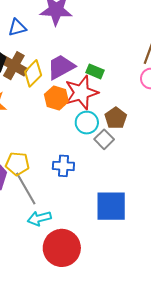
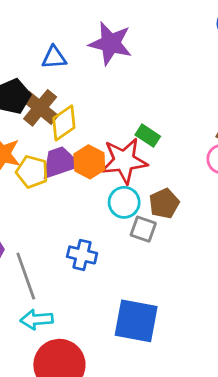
purple trapezoid: (61, 67) -> (60, 163), moved
gray square: (104, 139) -> (143, 229), turned -36
yellow pentagon: (17, 164) -> (32, 172), moved

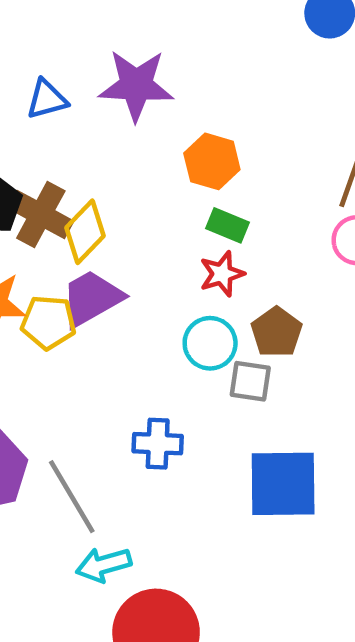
blue triangle: (54, 57) -> (47, 99), moved
red star: (124, 161) -> (222, 274), moved, size x0.6
orange hexagon: (89, 162) -> (212, 161), moved
blue square: (136, 321) -> (283, 484), moved

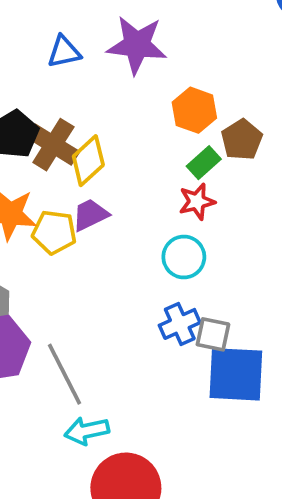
green rectangle: (228, 225) -> (204, 163), turned -68
purple trapezoid: (91, 298) -> (90, 215), size x0.7
brown pentagon: (277, 332) -> (242, 140), moved
gray square: (250, 381) -> (213, 334), moved
blue cross: (158, 444) -> (180, 324), moved, turned -30

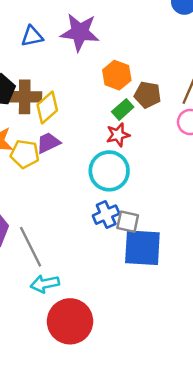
brown pentagon: (242, 140) -> (148, 95), turned -30
brown cross: (53, 145) -> (25, 97), turned -32
cyan circle: (184, 257) -> (109, 171), size x1.4

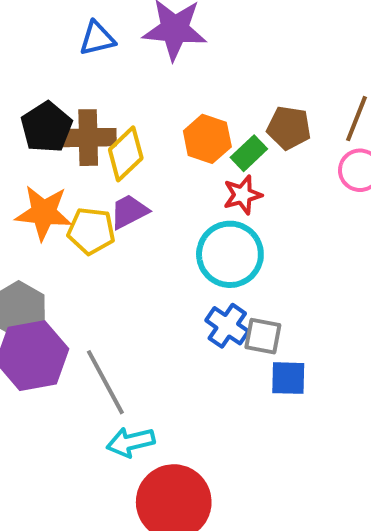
orange hexagon: (117, 75) -> (207, 139), moved
blue cross: (106, 215) -> (227, 326), turned -30
blue square: (142, 248) -> (288, 378), size x0.6

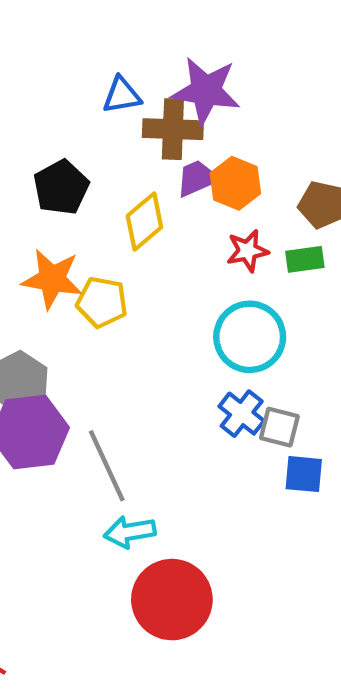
brown cross: (88, 138) -> (173, 129), moved
orange hexagon: (207, 139) -> (235, 183), moved
green rectangle: (249, 153) -> (305, 259), moved, turned 32
red star: (243, 195) -> (248, 251), moved
purple trapezoid: (129, 212) -> (197, 178), moved

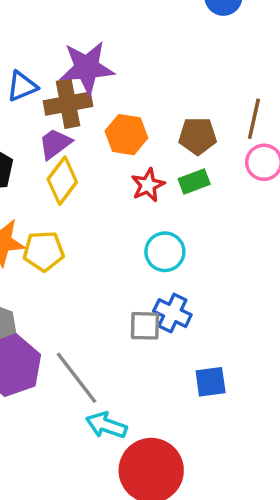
purple trapezoid: (197, 178) -> (55, 144), moved
cyan circle: (250, 337) -> (165, 252), size x0.7
gray square: (279, 427) -> (145, 326), moved
blue square: (304, 474) -> (211, 382), moved
cyan arrow: (130, 532) -> (106, 425), turned 42

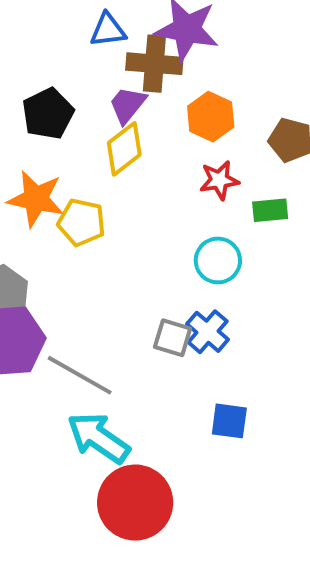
purple trapezoid: (55, 144) -> (127, 105), turned -30
green rectangle: (194, 182) -> (270, 210), moved
gray line: (77, 378) -> (80, 375), turned -38
cyan arrow: (106, 425) -> (98, 438), size x1.4

